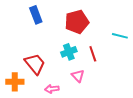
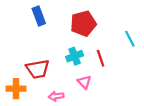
cyan line: (120, 36) -> (130, 39), turned 49
red trapezoid: (35, 64) -> (38, 69), turned 120

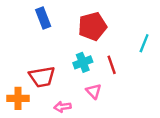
cyan line: (130, 39) -> (144, 43), turned 49

